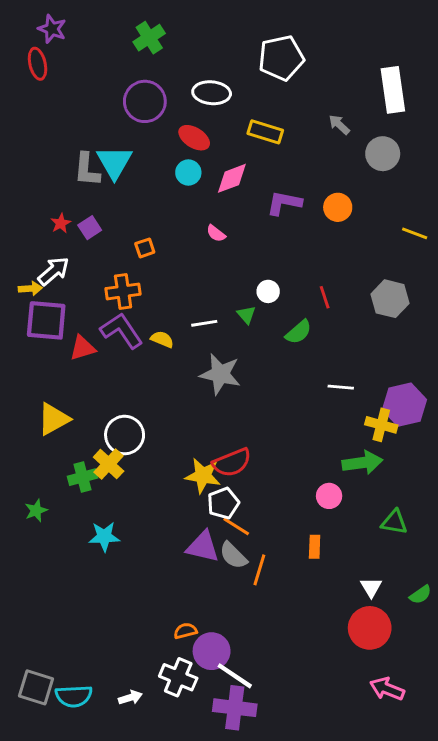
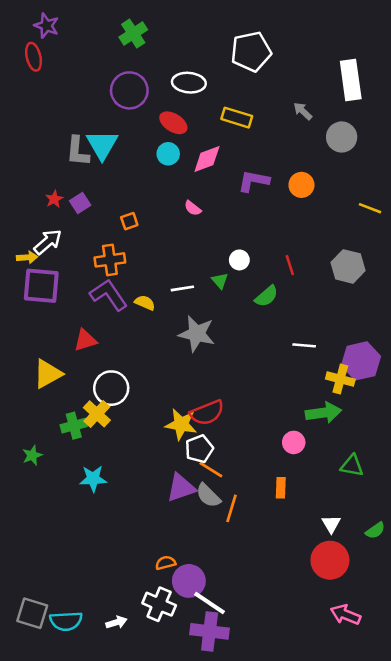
red triangle: (82, 348) -> (85, 340), moved
purple triangle: (203, 547) -> (181, 488), turned -32

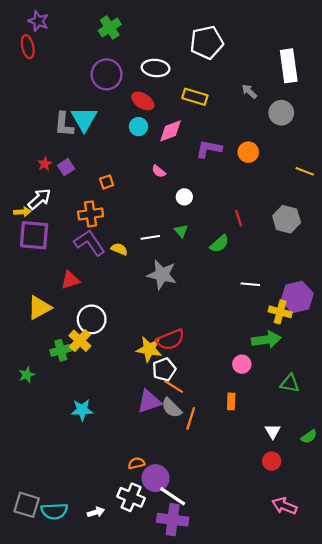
white circle: (239, 260) -> (184, 197), moved
cyan star: (93, 479) -> (82, 410), moved
red circle: (330, 560) -> (272, 461), size x0.6

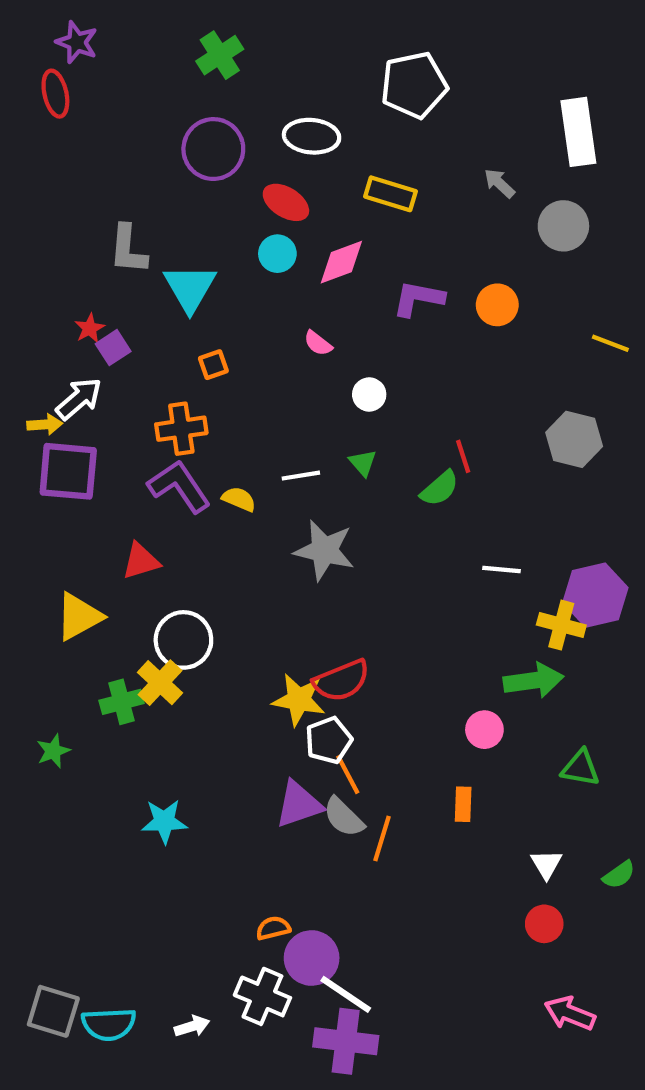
cyan triangle: (84, 119) -> (190, 288), moved
purple square: (66, 167) -> (113, 348), moved
red line: (239, 218) -> (463, 456), moved
orange line: (174, 387) -> (348, 774), turned 30

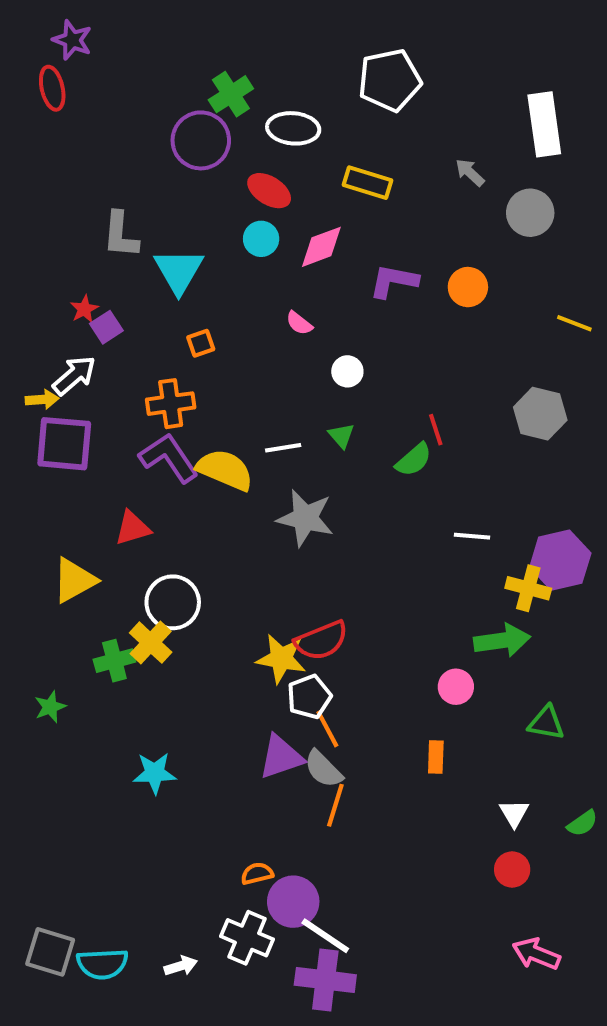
green cross: (220, 55) -> (231, 94), moved
yellow semicircle: (239, 499) -> (225, 470), size x1.8
orange line: (382, 838) -> (335, 805), moved

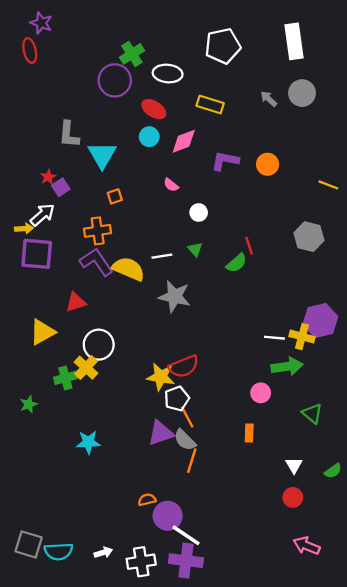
white rectangle: (544, 124) -> (294, 41), moved
gray circle: (530, 213) -> (302, 93), moved
white line: (472, 536) -> (274, 338), moved
green triangle: (546, 723) -> (312, 414), turned 30
white cross: (247, 938) -> (141, 562), moved, turned -32

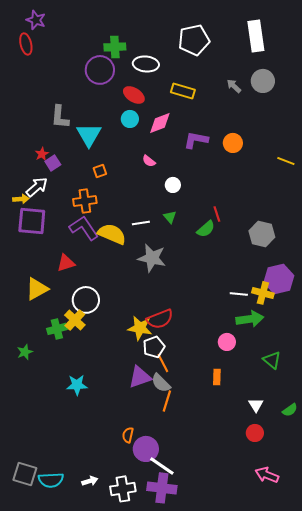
green cross: (132, 54) -> (115, 47), turned 30
gray hexagon: (309, 237) -> (262, 234), moved
orange semicircle: (147, 500) -> (128, 435), turned -63

